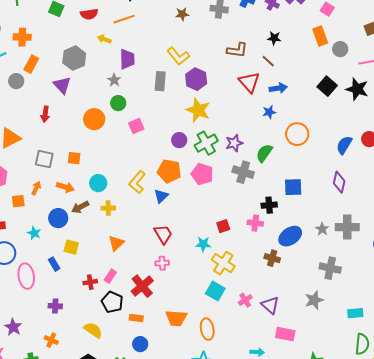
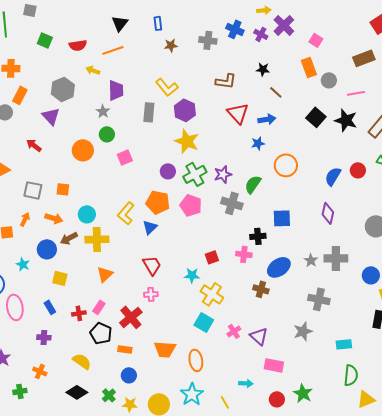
brown line: (268, 61) -> (276, 92), moved
red arrow: (45, 114) -> (34, 145), turned 119
yellow cross: (108, 208) -> (97, 239), size x1.6
blue rectangle: (54, 264) -> (50, 307), moved

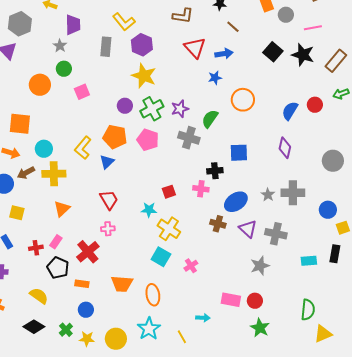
orange square: (63, 189) -> (20, 124), size x1.6
purple triangle: (259, 336) -> (248, 229), moved
cyan rectangle: (344, 344) -> (309, 261), moved
red circle: (277, 399) -> (255, 301), moved

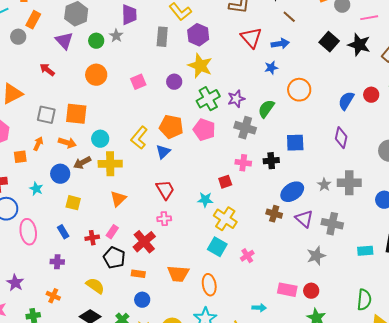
green circle: (64, 69) -> (96, 41), moved
purple circle: (125, 106) -> (174, 82), moved
pink cross: (201, 189) -> (243, 163), moved

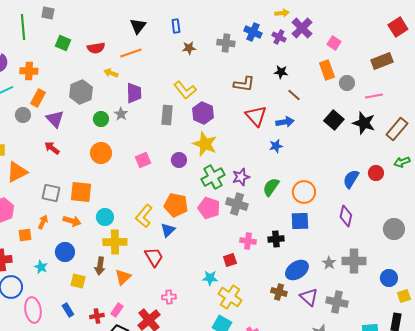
purple triangle: (64, 41) -> (55, 119), moved
orange circle: (299, 90) -> (304, 192), moved
gray cross: (245, 128) -> (237, 204), moved
brown arrow: (82, 163) -> (100, 266), moved, turned -54
red trapezoid: (165, 190) -> (154, 257), moved

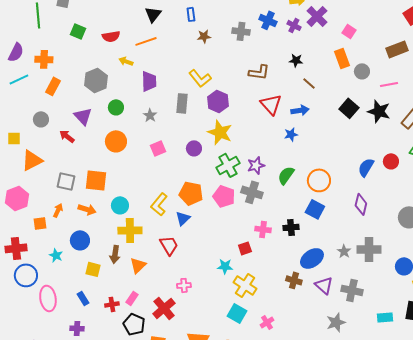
gray star: (121, 114) -> (150, 115), moved
gray circle: (23, 115) -> (41, 119), moved
purple triangle: (55, 119) -> (83, 116), moved
blue square: (300, 221) -> (315, 209), turned 30

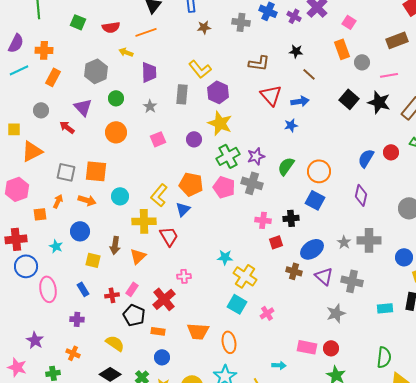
yellow cross: (130, 230) -> (144, 221), moved
red square: (245, 248) -> (276, 242), moved

